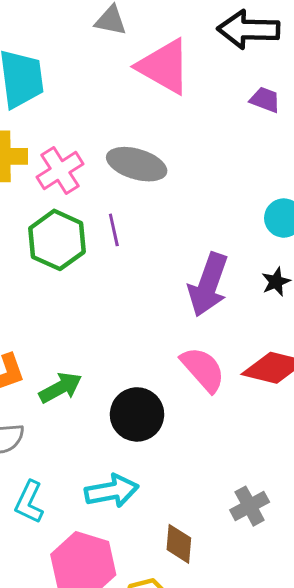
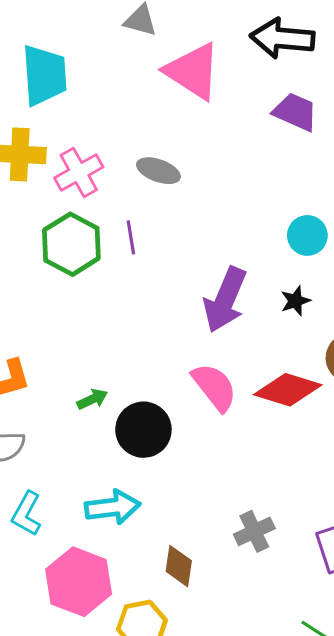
purple trapezoid: (265, 100) -> (295, 112), size x1.4
gray ellipse: (137, 164) -> (158, 171), size x0.7
green arrow: (60, 388) -> (92, 399), moved, size x0.7

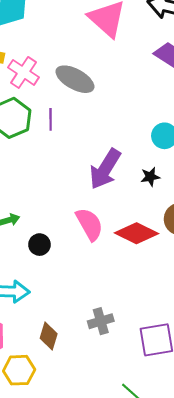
gray ellipse: (158, 171) -> (75, 79), size x1.4
pink cross: (79, 173) -> (23, 72), turned -36
black circle: (143, 430) -> (39, 245), size x0.6

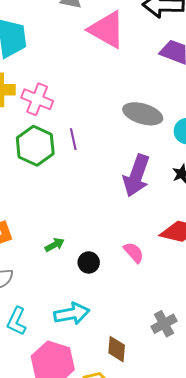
gray ellipse: (75, 79) -> (143, 114), moved
pink semicircle: (89, 224) -> (134, 252), moved, size x0.7

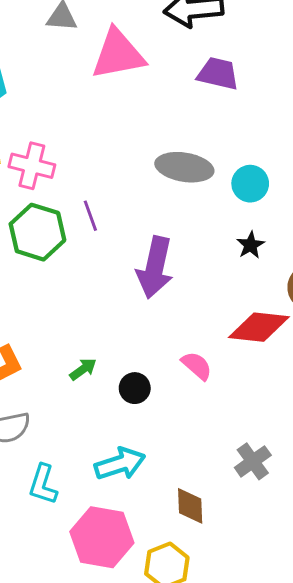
pink triangle: (107, 30) -> (118, 54), turned -33
purple arrow: (136, 176) -> (155, 267), moved

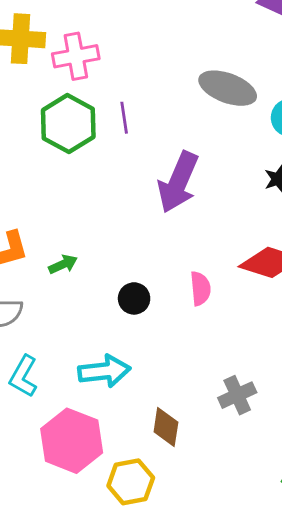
pink cross: (32, 166) -> (76, 56), turned -36
pink semicircle: (197, 366) -> (200, 288), turned 32
green arrow: (83, 369) -> (63, 264), moved

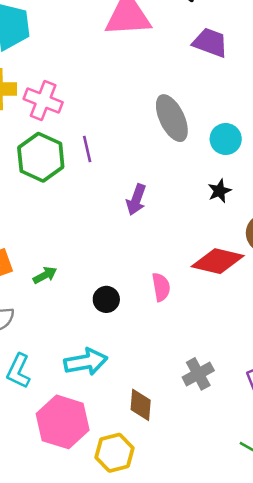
pink cross: (76, 56) -> (43, 101), turned 36
gray ellipse: (228, 88) -> (172, 118), turned 48
purple arrow: (178, 182) -> (136, 200), size x0.6

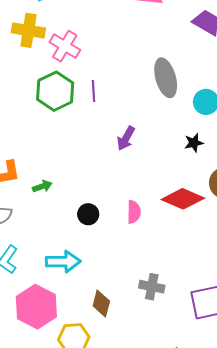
gray cross: (198, 374) -> (152, 287), turned 30

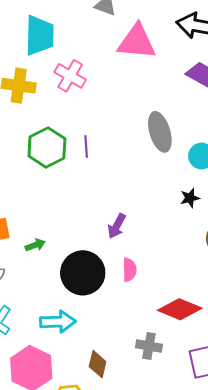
pink cross: (65, 46) -> (70, 76), moved
purple arrow: (126, 138) -> (117, 226), moved
red diamond: (183, 199) -> (180, 309), moved
black circle: (88, 214) -> (83, 273), size x2.0

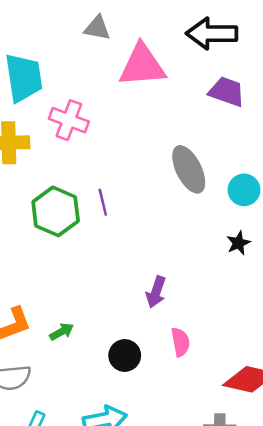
black circle: (83, 273) -> (125, 355), size x0.6

